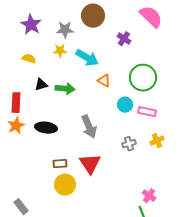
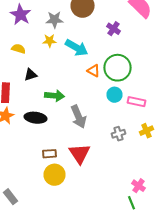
green circle: (143, 78) -> (118, 68), moved
green arrow: (65, 89) -> (54, 96), moved

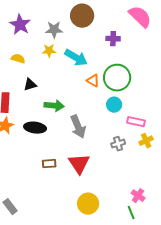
purple cross: (114, 29) -> (113, 39), turned -32
pink rectangle: (136, 102) -> (136, 122), moved
yellow circle: (54, 175) -> (88, 204), moved

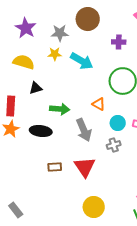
yellow semicircle: (18, 59) -> (24, 62), size x1.5
orange triangle: (93, 81) -> (99, 104), moved
cyan circle: (114, 105) -> (118, 123), moved
gray cross: (118, 144) -> (114, 145), moved

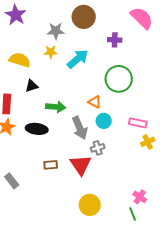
purple star: (26, 28) -> (16, 15), moved
cyan arrow: (82, 61) -> (78, 59), turned -70
cyan circle: (118, 123) -> (104, 121), moved
gray cross: (114, 145) -> (98, 148), moved
gray rectangle: (16, 210) -> (12, 181), moved

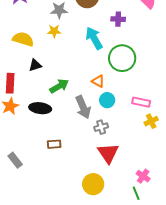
cyan arrow: (78, 59) -> (94, 38), moved, turned -80
green arrow: (56, 107) -> (59, 86), turned -36
red triangle: (81, 165) -> (108, 153), moved

